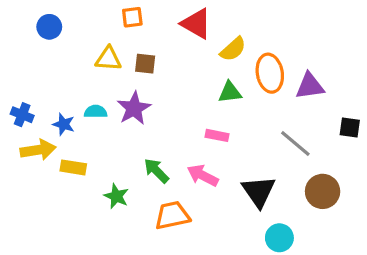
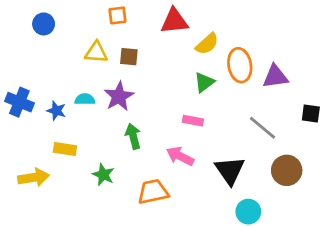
red triangle: (196, 24) -> (174, 21), turned -36
green triangle: (230, 92) -> (204, 82), turned -30
blue cross: (22, 115) -> (19, 102), size x1.4
yellow arrow: (38, 150) -> (34, 177), moved
green arrow: (156, 171) -> (133, 136), moved, turned 30

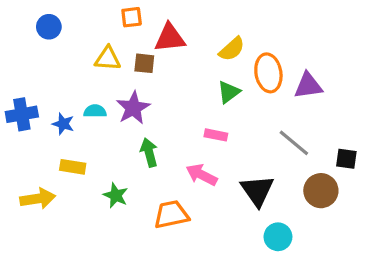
red triangle: (174, 21) -> (170, 38), moved
blue cross: (19, 102) -> (22, 114), turned -32
black square: (311, 114) -> (346, 159), moved

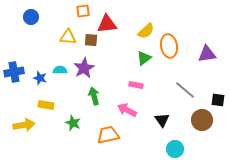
purple triangle: (308, 86) -> (207, 54), moved
black triangle: (257, 191) -> (162, 120), size x0.7

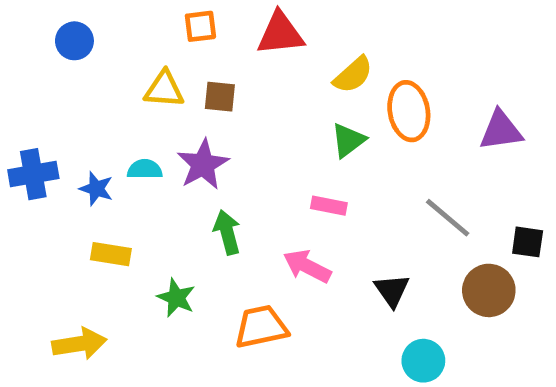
red triangle: (107, 24) -> (280, 34), moved
yellow arrow: (24, 125) -> (79, 344), moved

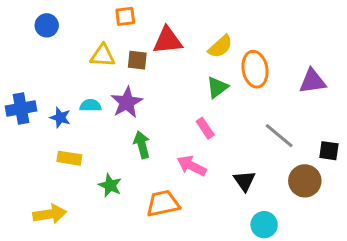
red triangle: (280, 34) -> (167, 40), moved
pink rectangle: (329, 206) -> (205, 128), turned 45

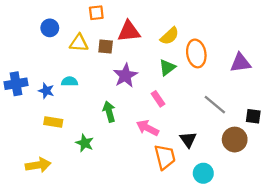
blue circle: (47, 25) -> (50, 28), moved
purple star: (127, 102) -> (125, 76), moved
orange trapezoid: (163, 204) -> (165, 157), moved, turned 88

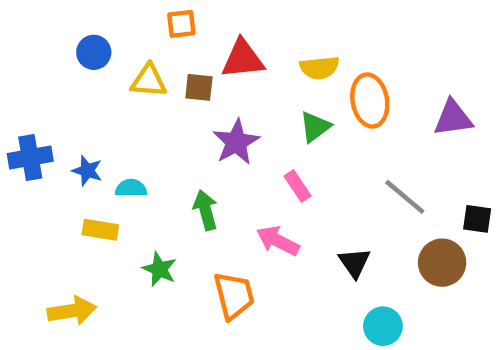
yellow semicircle: (170, 36) -> (319, 68), turned 36
cyan semicircle: (70, 81) -> (131, 188), moved
orange trapezoid: (165, 157) -> (234, 295), moved

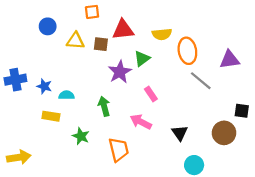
green triangle: (315, 127) -> (142, 59), moved
gray line: (405, 197) -> (201, 81), moved
yellow arrow: (72, 311) -> (19, 157), moved

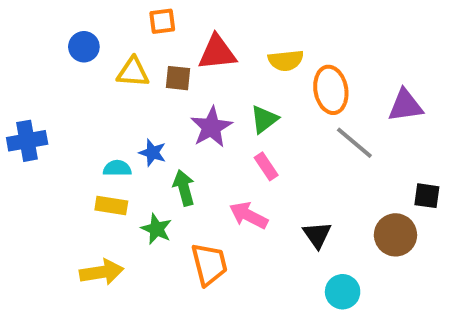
green triangle: (142, 59) -> (264, 119), moved
blue star: (44, 86) -> (152, 153), moved
yellow rectangle: (51, 116) -> (111, 205), moved
green star: (81, 136) -> (156, 229), moved
yellow arrow: (19, 157) -> (102, 272), moved

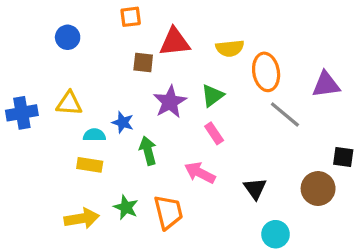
yellow triangle: (133, 72) -> (69, 103), moved
green star: (156, 229) -> (126, 207), moved

